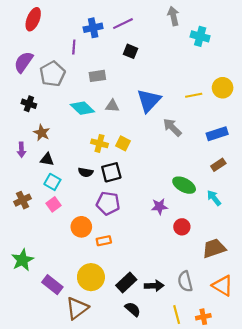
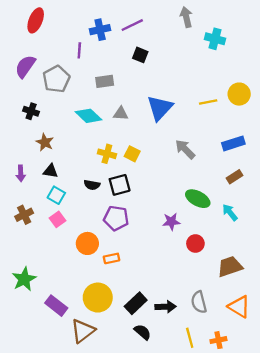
gray arrow: (172, 127) -> (185, 149), moved
purple arrow: (21, 150) -> (21, 173), moved

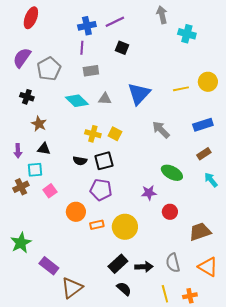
purple line: (79, 50) -> (82, 48), moved
cyan square: (56, 195) -> (35, 170), moved, turned -35
cyan arrow: (230, 212) -> (211, 180), moved
yellow circle: (98, 298) -> (125, 227), moved

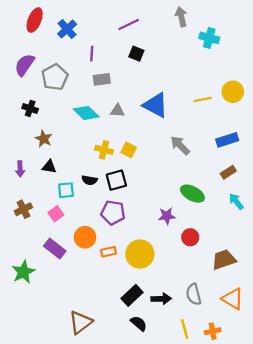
blue cross: (87, 26) -> (67, 29), moved, turned -30
blue triangle: (139, 94) -> (156, 105), turned -45
cyan square: (35, 170) -> (66, 190), moved
purple rectangle: (49, 266) -> (55, 248), moved

